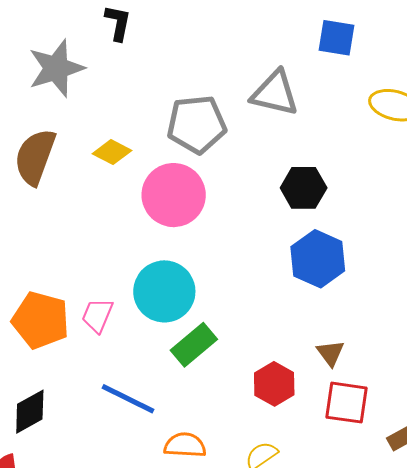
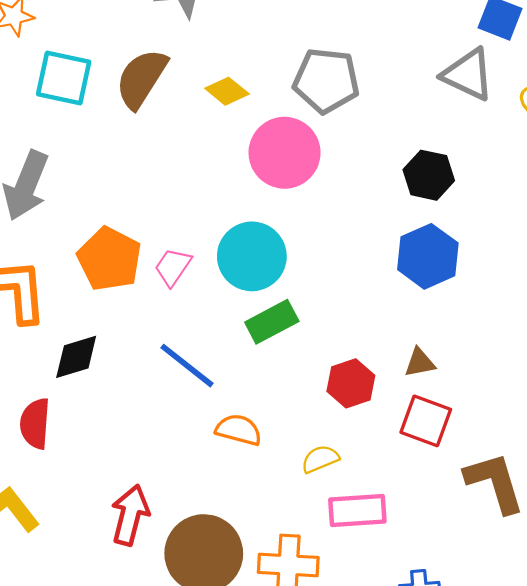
gray triangle: (275, 93) -> (468, 75), moved
brown triangle: (330, 353) -> (420, 363), turned 44

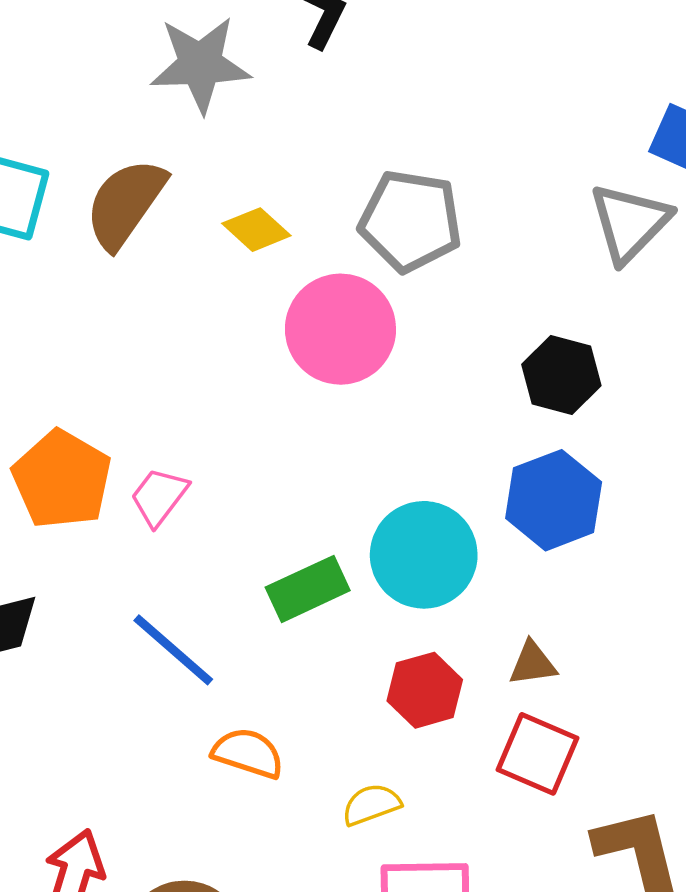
gray triangle: (468, 75) -> (630, 223), turned 46
cyan circle: (252, 256) -> (424, 555), moved

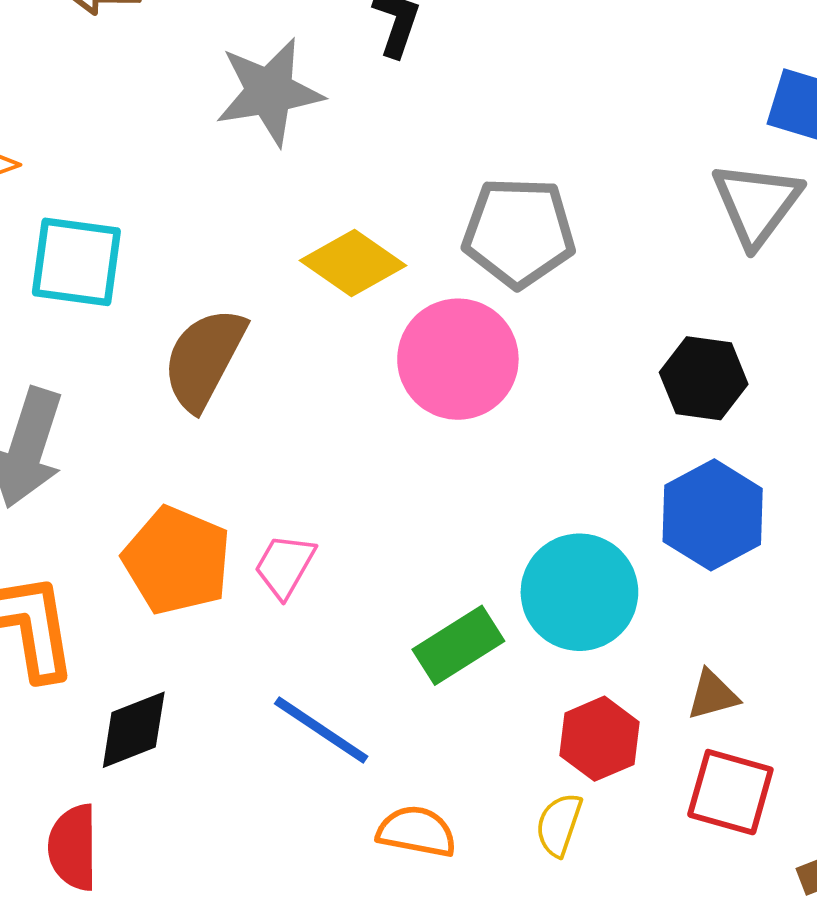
brown semicircle: (125, 203) -> (204, 359), moved
yellow diamond: (256, 230) -> (353, 263), size x1.4
yellow semicircle: (371, 805) -> (559, 825), moved, turned -44

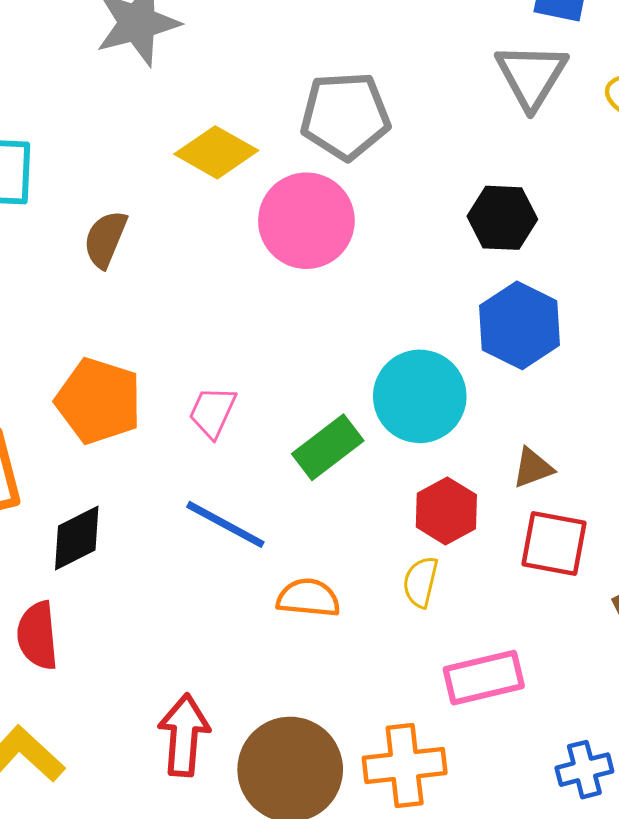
brown semicircle: (204, 359) -> (105, 239), size x0.7
pink trapezoid: (285, 566) -> (212, 412), moved

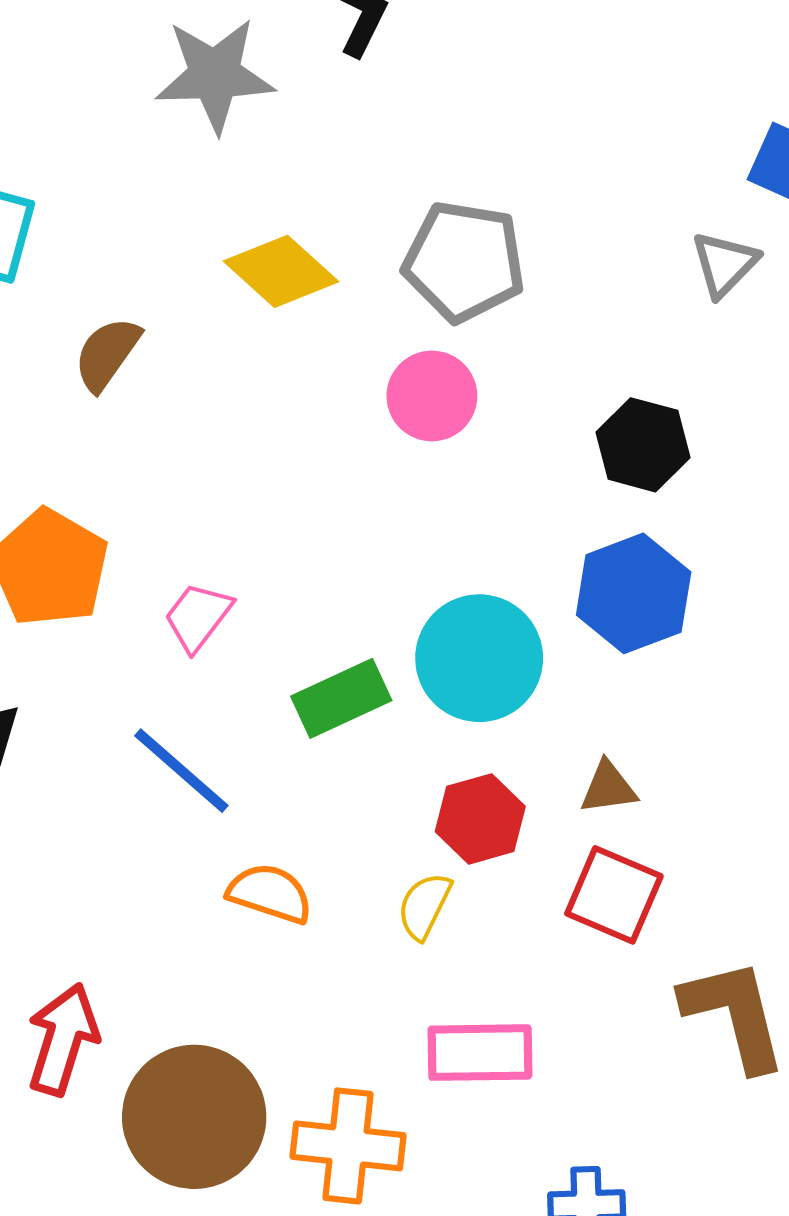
gray triangle: (531, 76) -> (724, 264), size x0.7
pink circle: (306, 221) -> (432, 396), moved, size x0.7

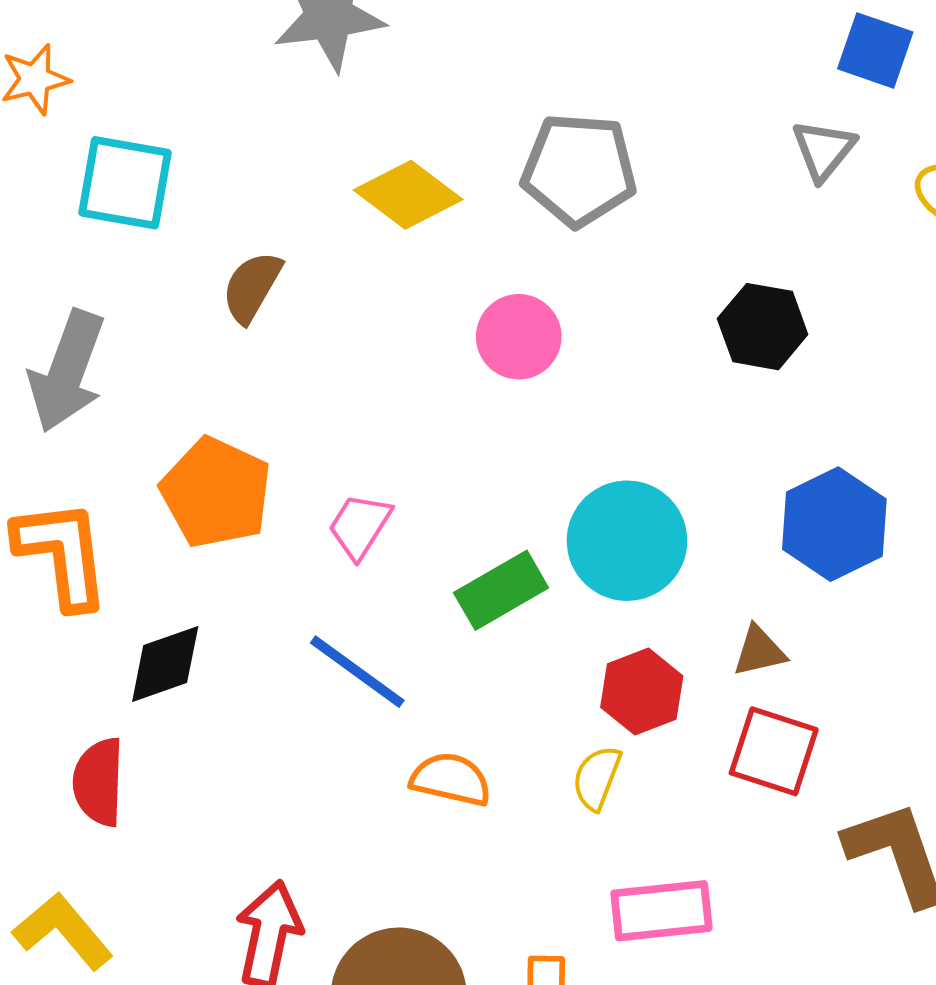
pink circle: (432, 396) -> (519, 337), moved
blue hexagon: (634, 593) -> (834, 524), moved

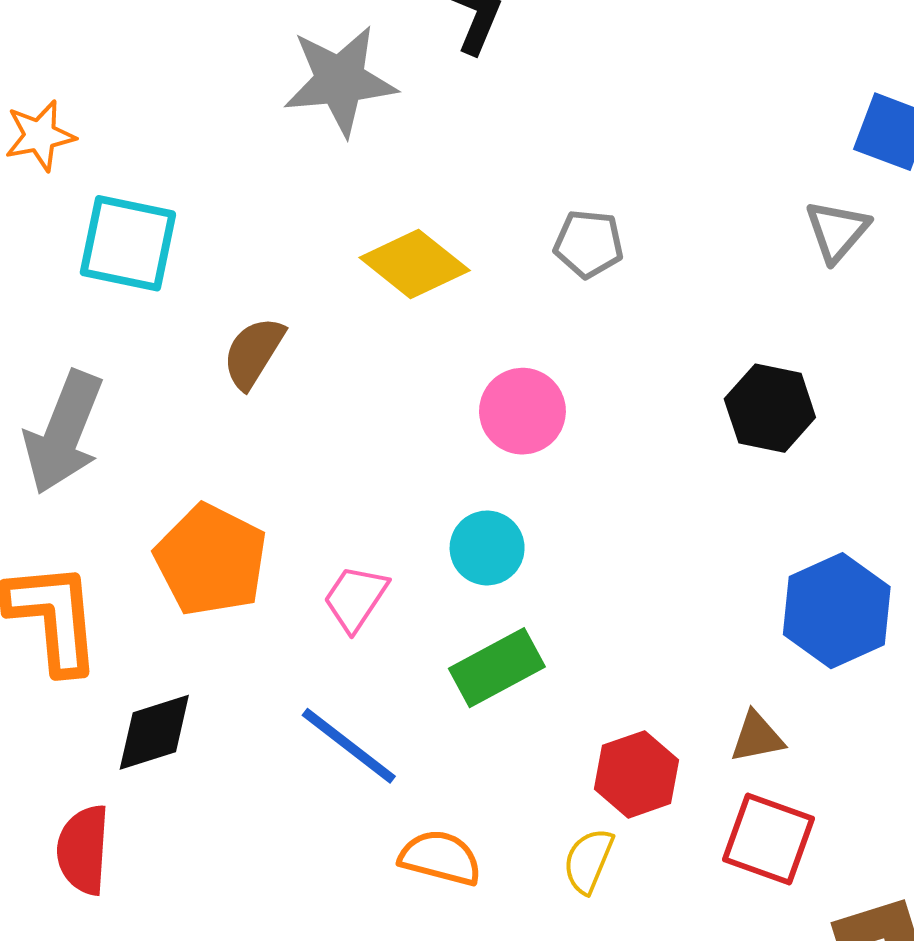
gray pentagon: (579, 170) -> (589, 244), size x0.6
cyan circle: (627, 541) -> (487, 548), moved, size x0.6

